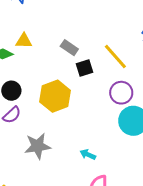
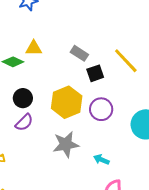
purple circle: (121, 93) -> (101, 109), moved
gray star: (38, 146) -> (66, 144), moved

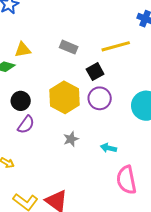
yellow line: (126, 61) -> (116, 46), turned -52
black square: (95, 73) -> (95, 72), moved
gray star: (66, 144) -> (71, 139), size x0.6

